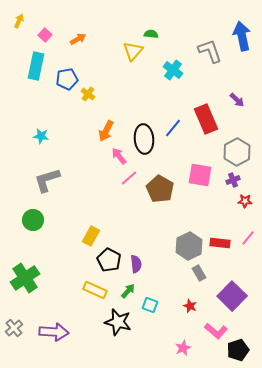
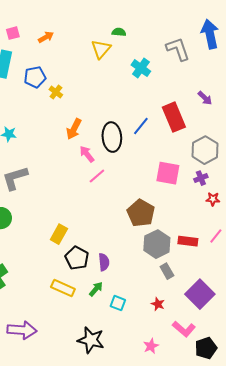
pink square: (45, 35) -> (13, 33), turned 32
brown pentagon: (160, 189) -> (141, 213), moved
black star: (118, 322) -> (91, 340), moved

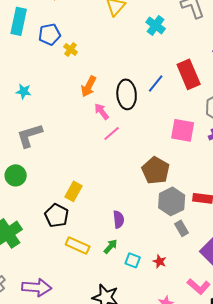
black pentagon: (77, 258) -> (57, 215), moved
red star: (158, 304) -> (160, 261), moved

